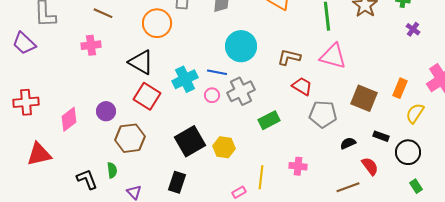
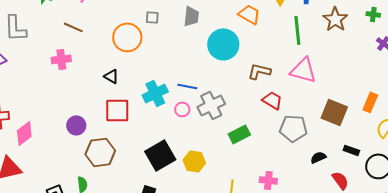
cyan circle: (241, 46) -> (223, 44), moved
black triangle: (141, 62) -> (111, 76), size x0.6
red square: (147, 96) -> (117, 110), turned -32
pink diamond: (69, 119) -> (24, 133), moved

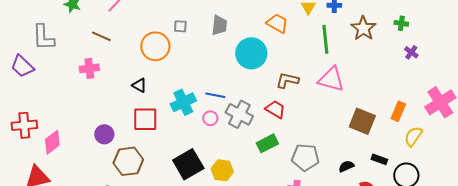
red trapezoid: (272, 100) -> (275, 109), moved
gray cross: (211, 105) -> (239, 114), turned -36
gray pentagon: (293, 128) -> (305, 157), moved

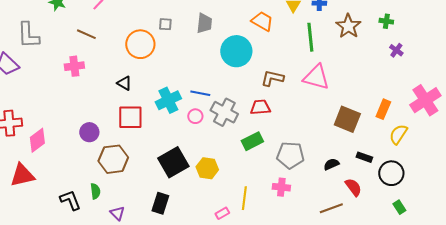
red trapezoid: (275, 109) -> (260, 107), turned -35

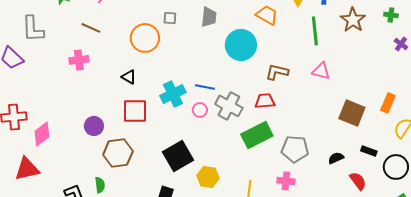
pink triangle: (316, 77) -> (321, 71), size x0.7
green rectangle: (252, 141) -> (257, 135), size x1.4
yellow hexagon: (207, 168) -> (208, 177), moved

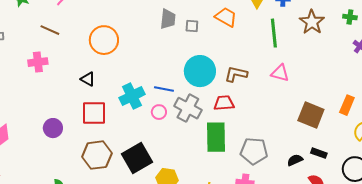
gray square: (170, 18) -> (192, 26), moved
cyan circle: (241, 45) -> (200, 71), moved
green rectangle: (257, 135) -> (216, 137), turned -64
black rectangle: (369, 151) -> (319, 153), moved
brown hexagon: (118, 153) -> (97, 155), moved

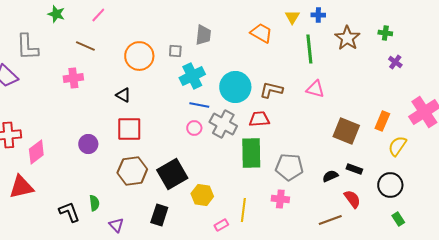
gray square: (192, 26) -> (175, 51), moved
cyan cross: (132, 96) -> (192, 76), moved

